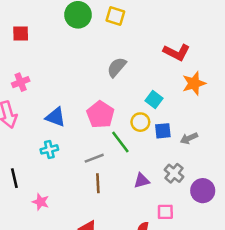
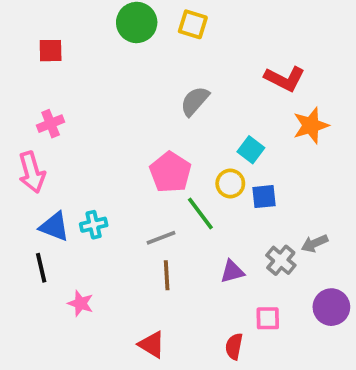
blue triangle: (56, 117) -> (54, 227), moved
gray arrow: (189, 138) -> (315, 243), moved
purple circle: (203, 191) -> (331, 307), moved

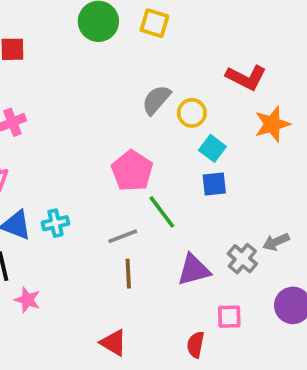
yellow circle: (230, 184) -> (192, 113), moved
blue square: (264, 197) -> (214, 184), moved
purple triangle: (232, 272) -> (194, 270), size x1.4
pink star: (81, 303) -> (27, 300), moved

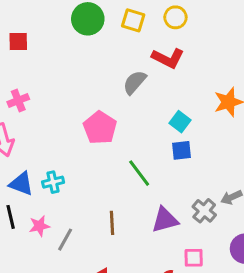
red L-shape: (246, 77) -> (168, 58), moved
yellow circle: (192, 113) -> (175, 17), moved
pink pentagon: (132, 171) -> (100, 128), moved
gray line: (123, 236) -> (65, 240), moved, turned -40
pink star: (27, 300) -> (39, 226), moved, turned -30

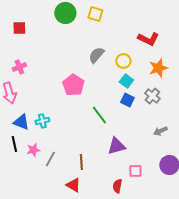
yellow circle: (175, 17) -> (123, 61), moved
red L-shape: (168, 58) -> (148, 39), moved
blue square: (182, 150) -> (127, 100), turned 32
gray cross: (204, 211) -> (152, 96), moved
brown line: (112, 223) -> (81, 162), moved

